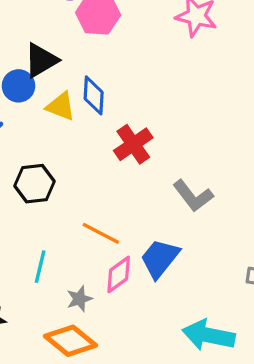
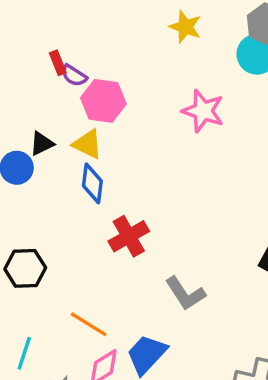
black triangle: (41, 60) -> (42, 144), size x0.7
yellow triangle: (61, 106) -> (88, 144), moved

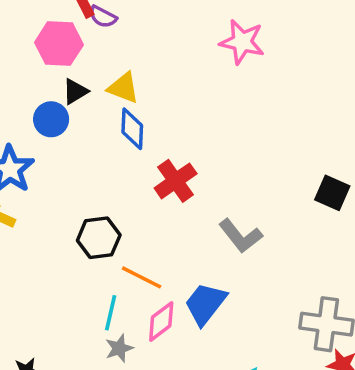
pink hexagon: (103, 101) -> (59, 44), moved
black hexagon: (25, 268) -> (99, 238), moved
cyan line: (24, 353) -> (111, 313), moved

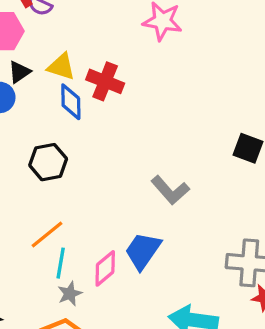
red cross: (176, 181) -> (105, 81), moved, turned -30
black hexagon: (99, 238) -> (48, 162), moved
orange line: (142, 277) -> (47, 234), moved, turned -63

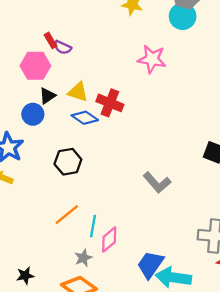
blue diamond: (71, 102) -> (85, 118), turned -55
blue trapezoid: (143, 251) -> (150, 265), moved
cyan line: (61, 263) -> (93, 226), moved

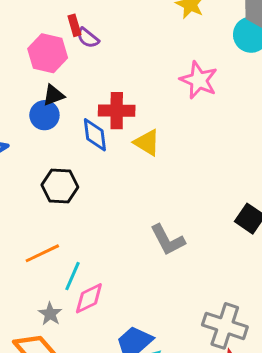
yellow triangle: (78, 92) -> (147, 142), moved
red cross: (110, 103) -> (117, 111), moved, turned -35
blue circle: (33, 114) -> (44, 115), moved
blue diamond: (85, 118) -> (95, 135), turned 35
gray star: (83, 258) -> (50, 314), turned -30

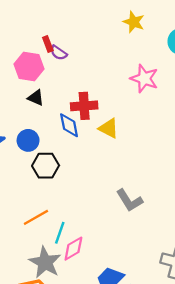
black triangle: (54, 95) -> (36, 98), turned 48
blue circle: (44, 115) -> (28, 140), moved
gray star: (50, 314) -> (45, 262), size x1.8

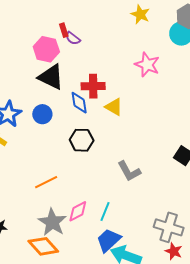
black triangle: (36, 98) -> (51, 77), size x1.8
black hexagon: (46, 166) -> (82, 140), moved
cyan line: (60, 233) -> (105, 212), moved

